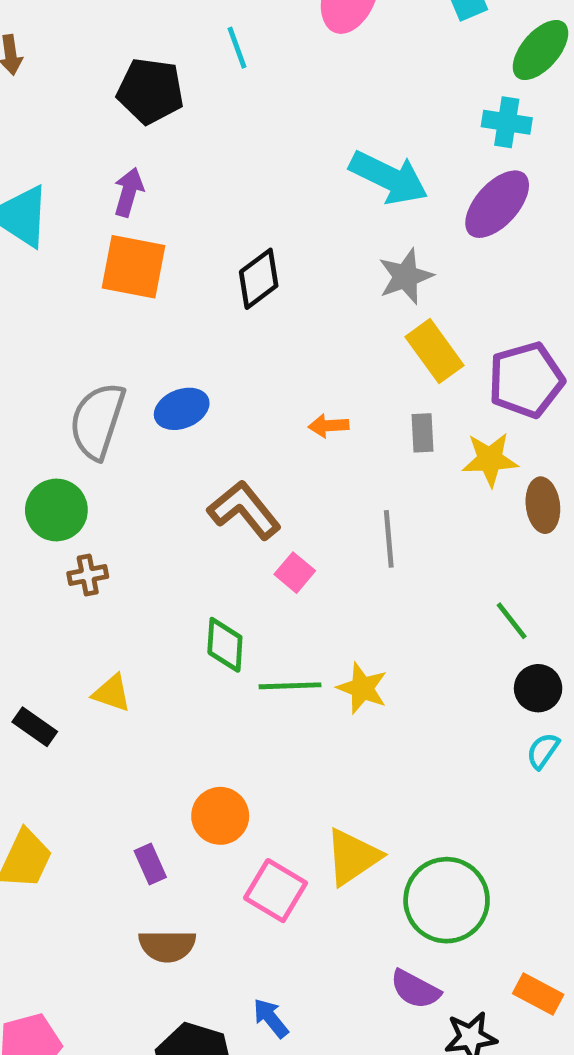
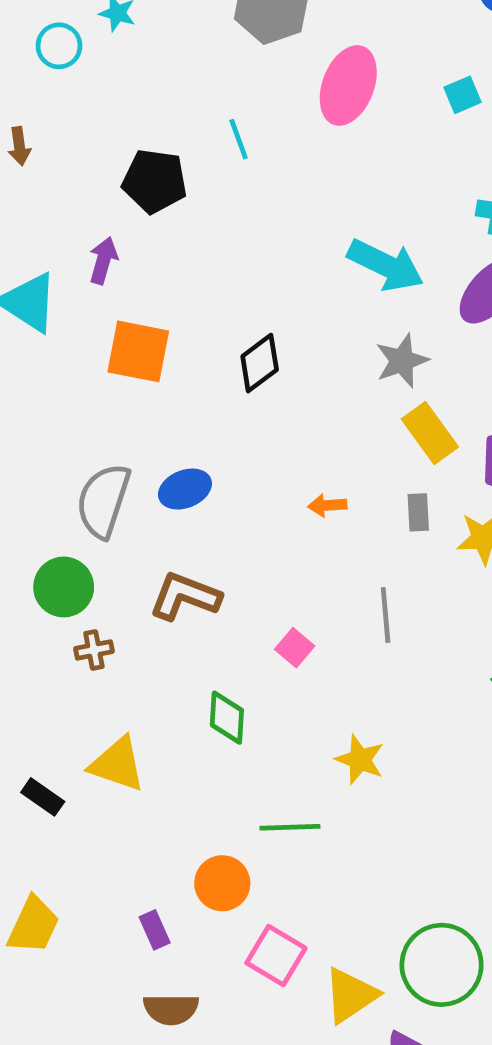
purple arrow: (129, 192) -> (103, 260), moved
brown L-shape: (244, 510) -> (185, 596), moved, turned -30
green line: (290, 686) -> (290, 827), moved
yellow triangle: (112, 693) -> (117, 764), size x1.5
yellow triangle: (353, 857) -> (351, 995), moved

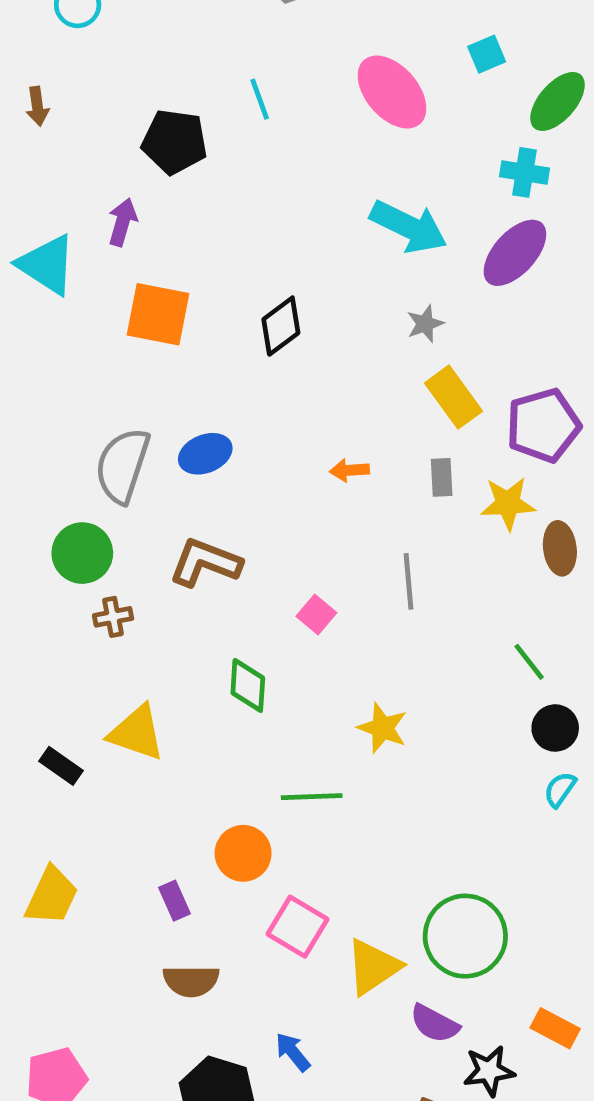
pink ellipse: (348, 85) -> (392, 92), moved, turned -62
gray star: (402, 361) -> (425, 324), size x0.7

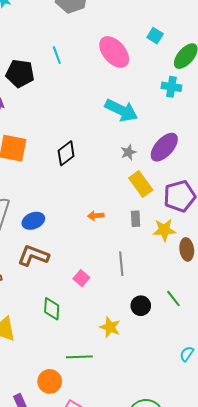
cyan square: (487, 54) -> (155, 36), turned -35
purple ellipse: (515, 253) -> (164, 147), moved
blue ellipse: (205, 454) -> (33, 221), moved
black circle: (555, 728) -> (141, 306), moved

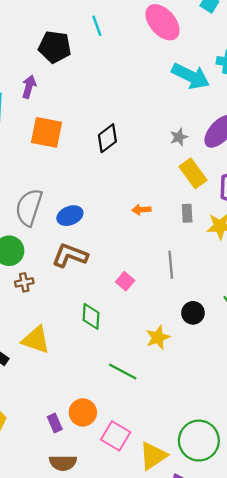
cyan arrow: (121, 110) -> (191, 76), moved
yellow star: (110, 327) -> (158, 337), turned 30
green line: (79, 357) -> (123, 371), turned 30
orange circle: (50, 381) -> (83, 412), moved

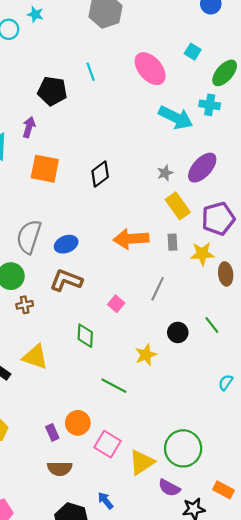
orange arrow: (141, 210) -> (131, 239), size x2.0
gray line: (171, 265) -> (158, 289), turned 30

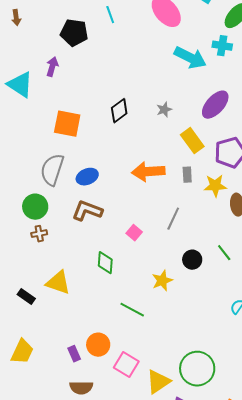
orange square: (45, 169) -> (67, 124), moved
gray star: (165, 173) -> (164, 110), moved
brown cross: (25, 305) -> (39, 234), moved

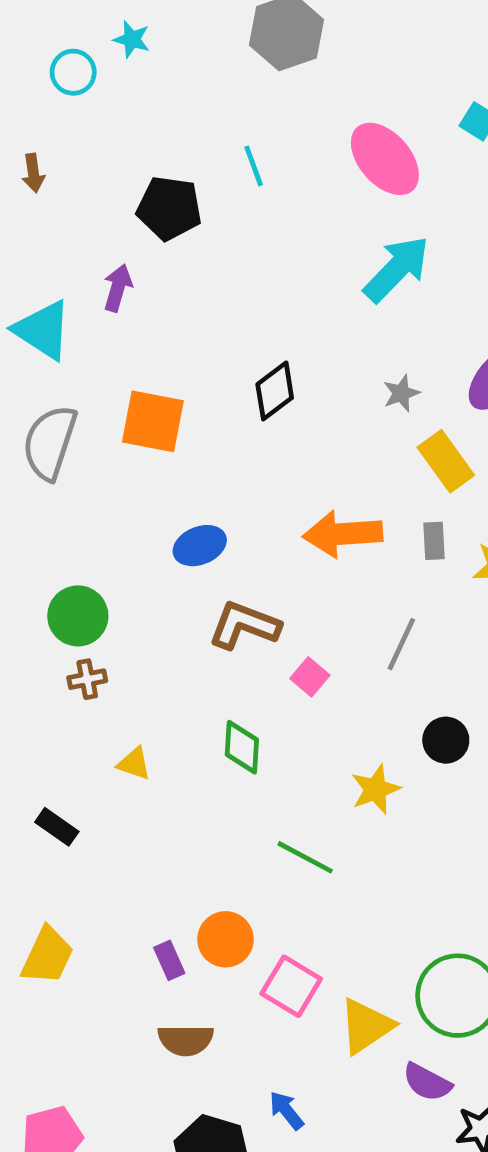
cyan arrow: (190, 58) -> (397, 269), moved, turned -72
gray star: (164, 110) -> (401, 393), moved
gray semicircle: (52, 170) -> (50, 442), moved
brown L-shape: (87, 211) -> (244, 625), moved
yellow triangle: (58, 283) -> (134, 764), moved, size x0.6

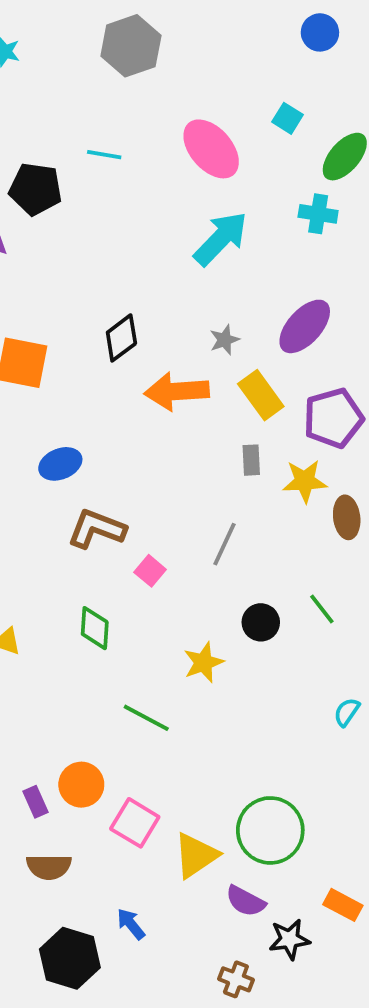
cyan line: (254, 166) -> (104, 155), turned -60
orange arrow: (343, 534) -> (177, 391), moved

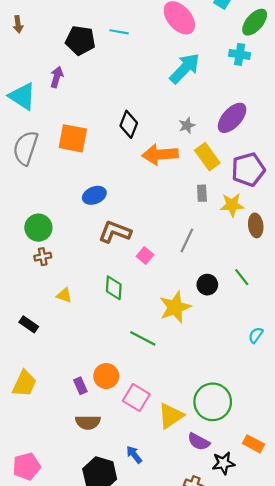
cyan line: (104, 155) -> (119, 32), moved
black diamond: (121, 338) -> (129, 124), turned -32
yellow star: (203, 662) -> (175, 307), size x1.4

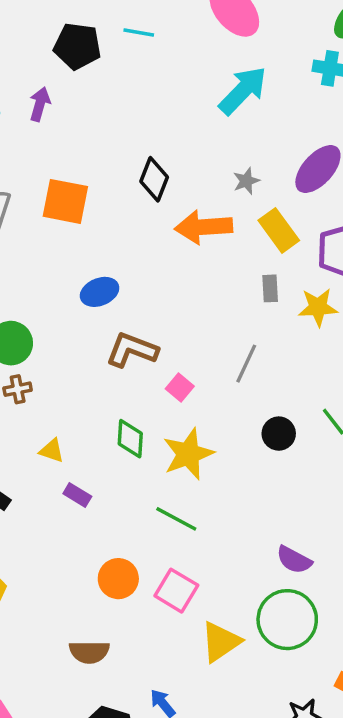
yellow star: (175, 307) -> (188, 454), moved
purple rectangle: (80, 386) -> (77, 495), moved, turned -35
pink square: (136, 398) -> (176, 591), moved
purple semicircle: (199, 442) -> (294, 560), moved

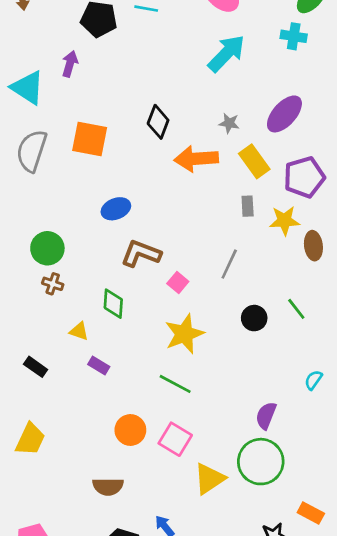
gray star: (246, 181) -> (229, 123), turned 30
brown cross: (18, 389) -> (53, 284), turned 30
green diamond: (130, 439) -> (113, 304), moved
purple semicircle: (294, 560) -> (266, 416), turned 84

